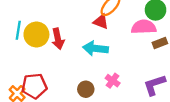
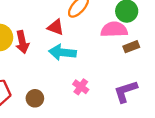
red triangle: (101, 22) -> (56, 27), moved
brown circle: (86, 89) -> (35, 98), moved

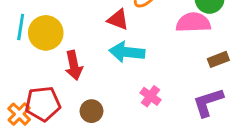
red arrow: (22, 42) -> (74, 65), moved
brown rectangle: (131, 47) -> (218, 59), moved

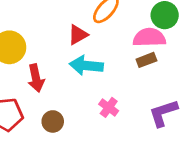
red triangle: (118, 20) -> (78, 35), turned -50
brown rectangle: (218, 59) -> (146, 60), moved

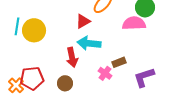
brown rectangle: (146, 60) -> (119, 62), moved
red arrow: (36, 78) -> (72, 57), moved

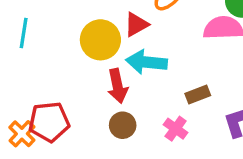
yellow circle: (34, 30) -> (100, 40), moved
pink cross: (105, 73) -> (176, 129), moved
brown circle: (65, 83) -> (123, 125), moved

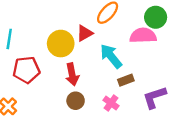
cyan arrow: (147, 62) -> (111, 56), moved, turned 45
red pentagon: (49, 122) -> (26, 70), moved

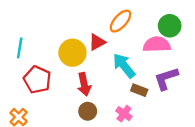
red pentagon: (26, 70) -> (37, 80), turned 30
brown rectangle: (126, 80) -> (139, 90), turned 42
purple L-shape: (154, 97) -> (166, 78), moved

